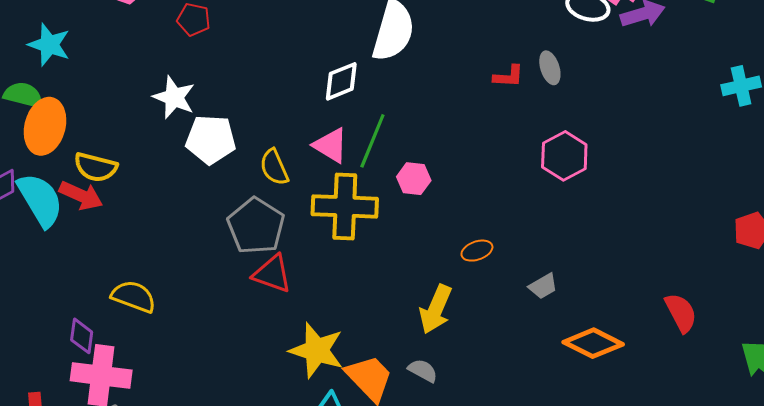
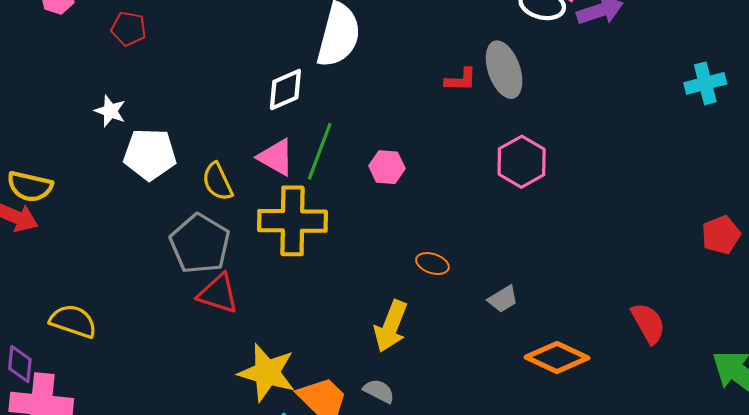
gray ellipse: (550, 68) -> (504, 70), size x1.6
white star: (174, 97) -> (110, 111), size x0.7
pink hexagon: (414, 179) -> (387, 167), moved
orange ellipse: (477, 251) -> (432, 264), turned 40

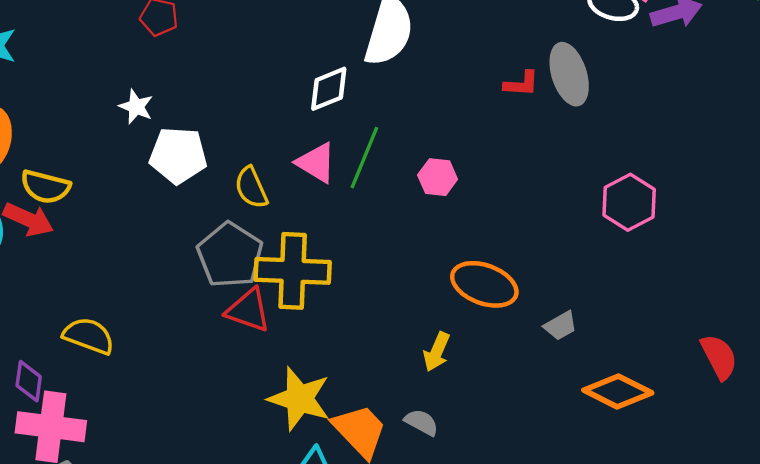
pink hexagon: (522, 162) -> (629, 202), moved
yellow cross: (292, 221) -> (293, 271), moved
orange ellipse: (432, 264) -> (484, 284), size x1.8
yellow arrow: (391, 326) -> (437, 352), size x0.7

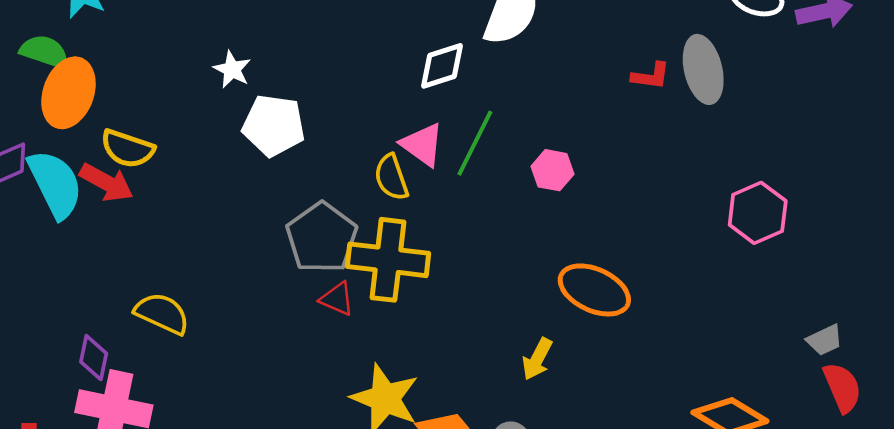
yellow semicircle: (251, 188) -> (391, 177), moved
red triangle: (248, 310) -> (337, 299), size x0.7
gray trapezoid: (560, 326) -> (825, 340), moved

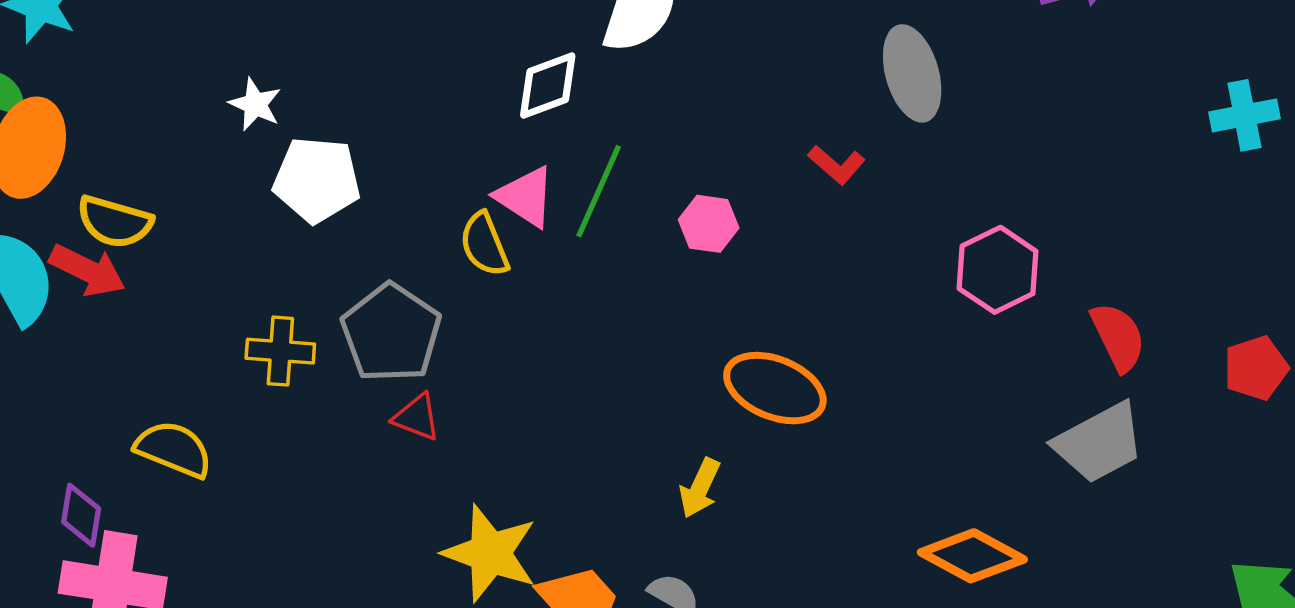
red L-shape: (651, 76) -> (837, 165), moved, turned 36
yellow cross: (388, 260) -> (280, 351), moved, size x0.6
gray trapezoid: (825, 340) -> (1099, 443), size x1.8
red semicircle: (842, 387) -> (1118, 337), moved

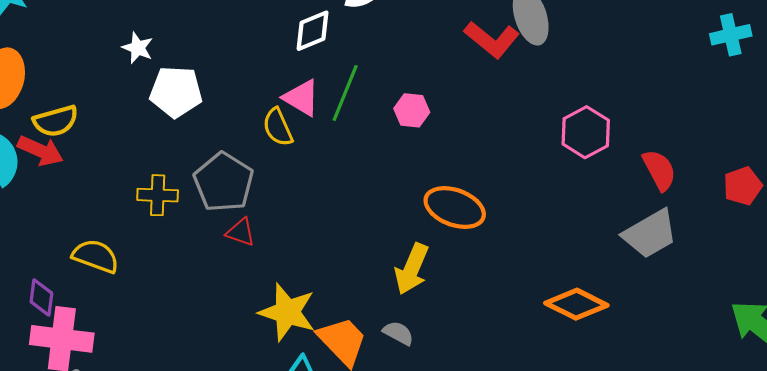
red L-shape: (837, 165) -> (492, 40), moved, size x1.6
yellow semicircle: (115, 222) -> (56, 121), turned -30
yellow arrow: (700, 488) -> (412, 269), size x1.4

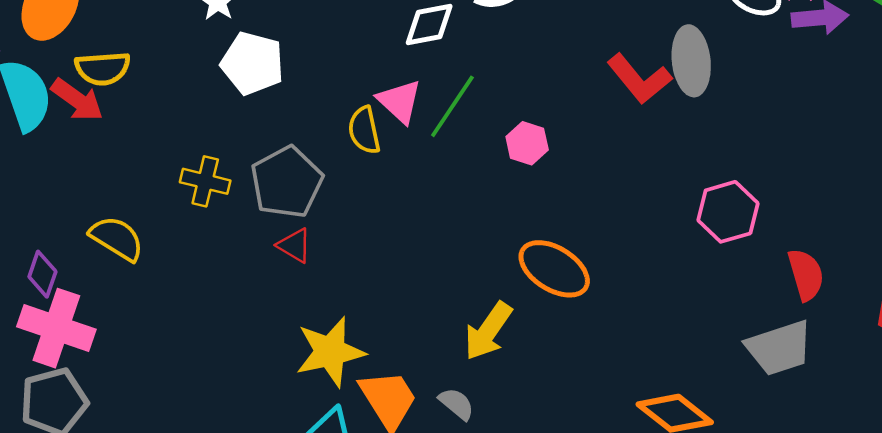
yellow star: (287, 312) -> (330, 352), turned 30

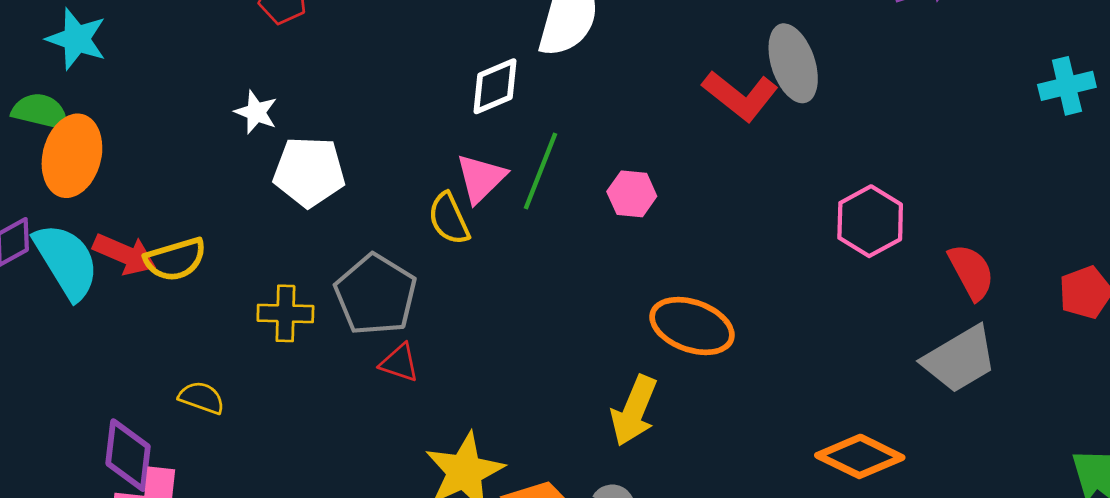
yellow semicircle: (103, 68) -> (175, 259), moved
pink triangle: (400, 101) -> (481, 178), turned 45
yellow semicircle: (117, 238) -> (202, 398), size x0.7
purple diamond: (42, 274) -> (128, 455), size x1.4

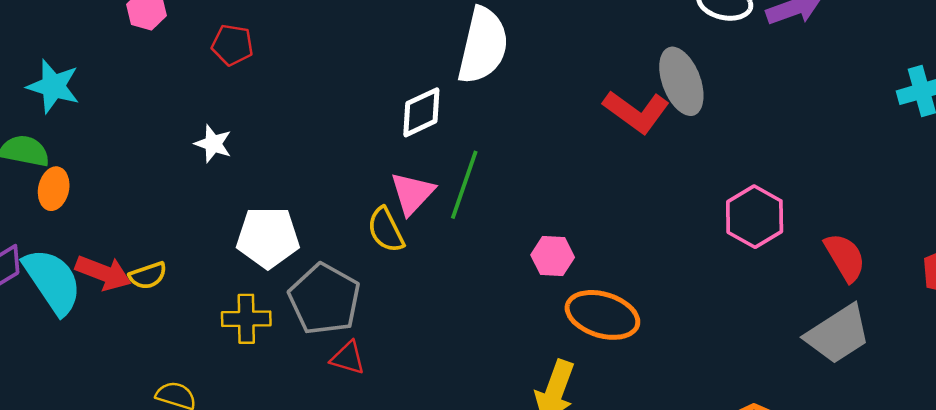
orange ellipse: (72, 156) -> (54, 189), size x0.6
white pentagon: (309, 172) -> (268, 237), moved
pink hexagon: (632, 194) -> (553, 256), moved
yellow semicircle: (175, 259) -> (148, 276), size x0.7

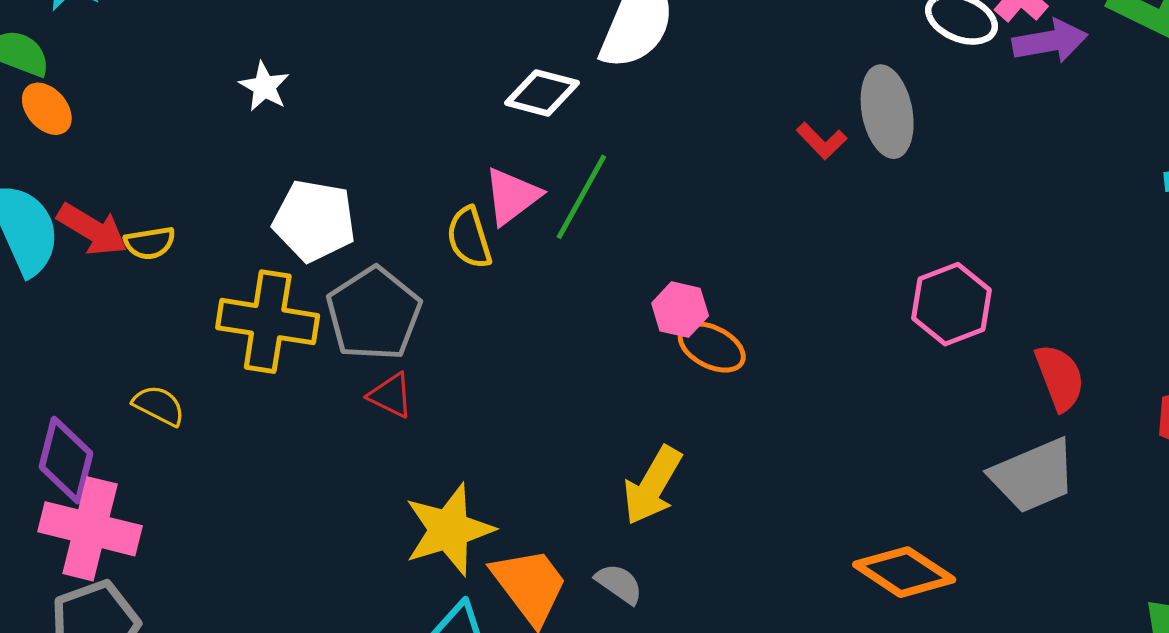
white diamond: (421, 112) -> (542, 93), turned 30
red L-shape: (636, 112) -> (822, 141), size x0.6
orange ellipse: (54, 189) -> (47, 109), turned -63
orange ellipse: (602, 315) -> (712, 347), moved, size x0.7
yellow cross: (246, 319) -> (268, 322), size x1.5

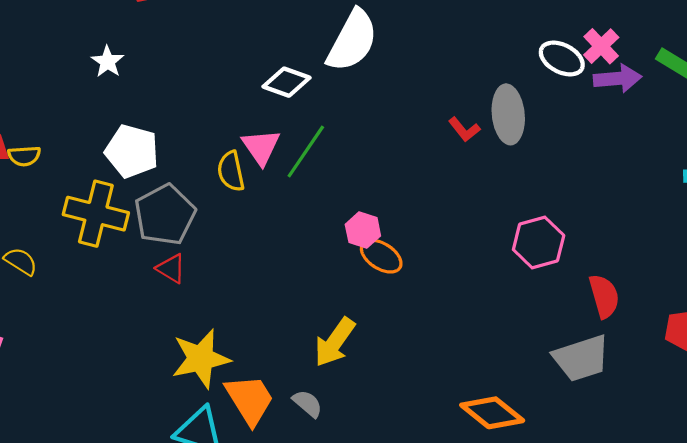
pink triangle: (512, 196) -> (261, 147), turned -33

